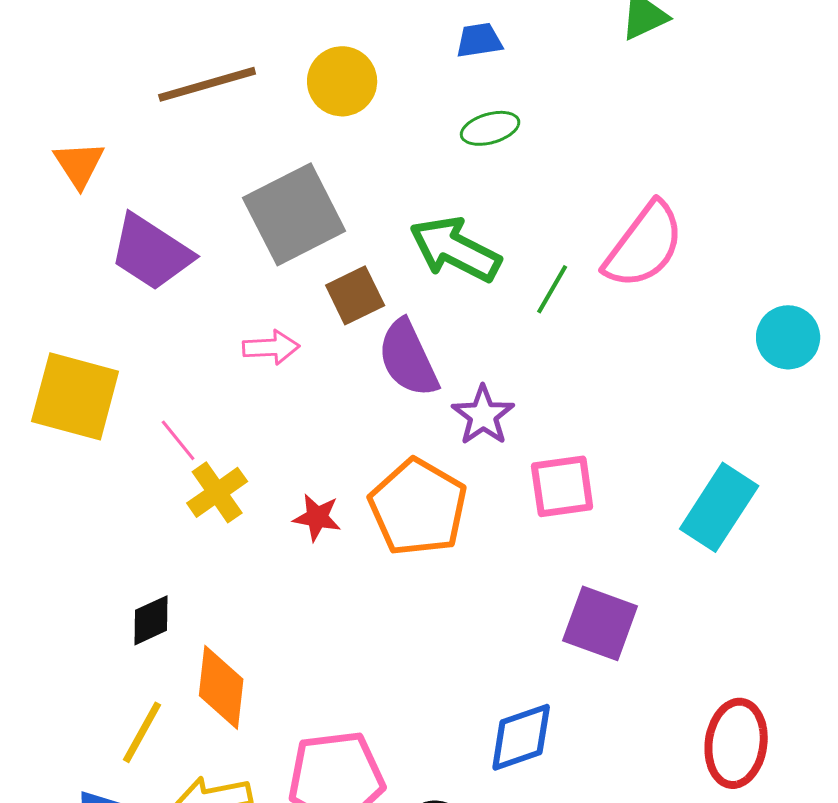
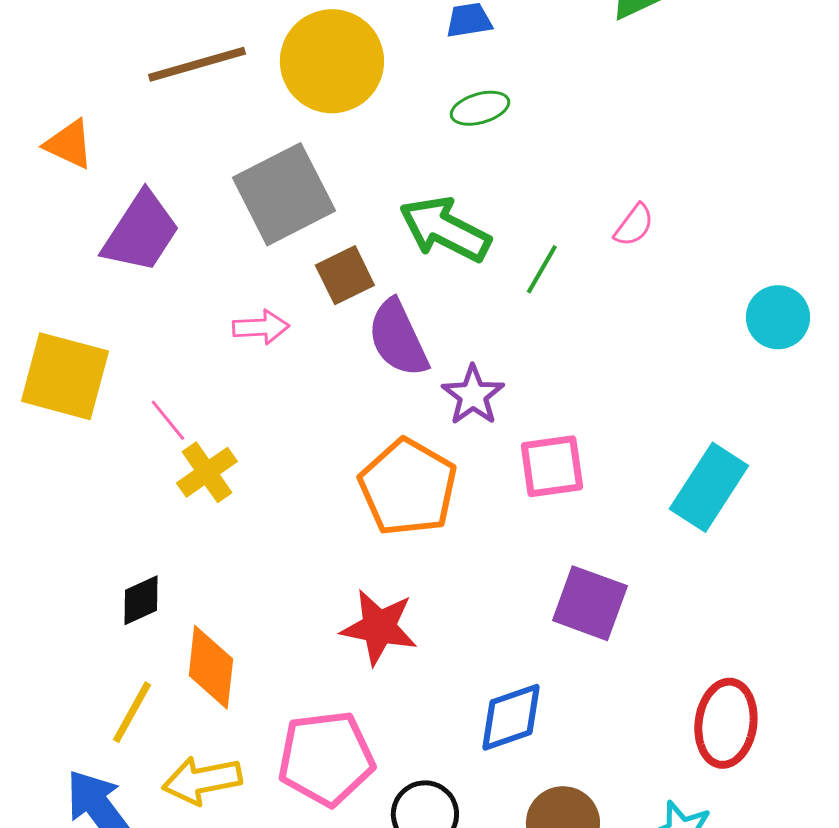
yellow circle: (342, 81) -> (332, 61), size x1.5
orange triangle: (79, 164) -> (69, 144), turned -32
pink semicircle: (644, 245) -> (634, 225), size x0.5
purple trapezoid: (151, 252) -> (141, 232), turned -90
red star: (317, 517) -> (379, 627), moved, size x1.6

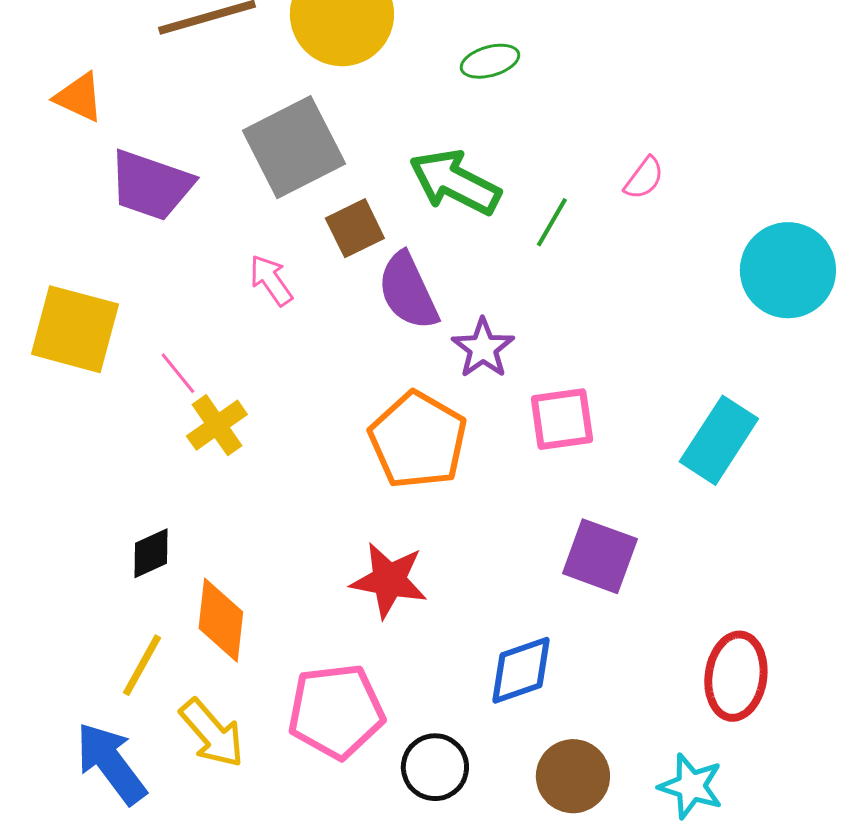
purple trapezoid: (141, 232) -> (151, 185), turned 76
cyan circle: (778, 317) -> (788, 270), size x1.5
pink arrow: (261, 327) -> (271, 280), turned -122
yellow arrow: (202, 780) -> (212, 733), turned -120

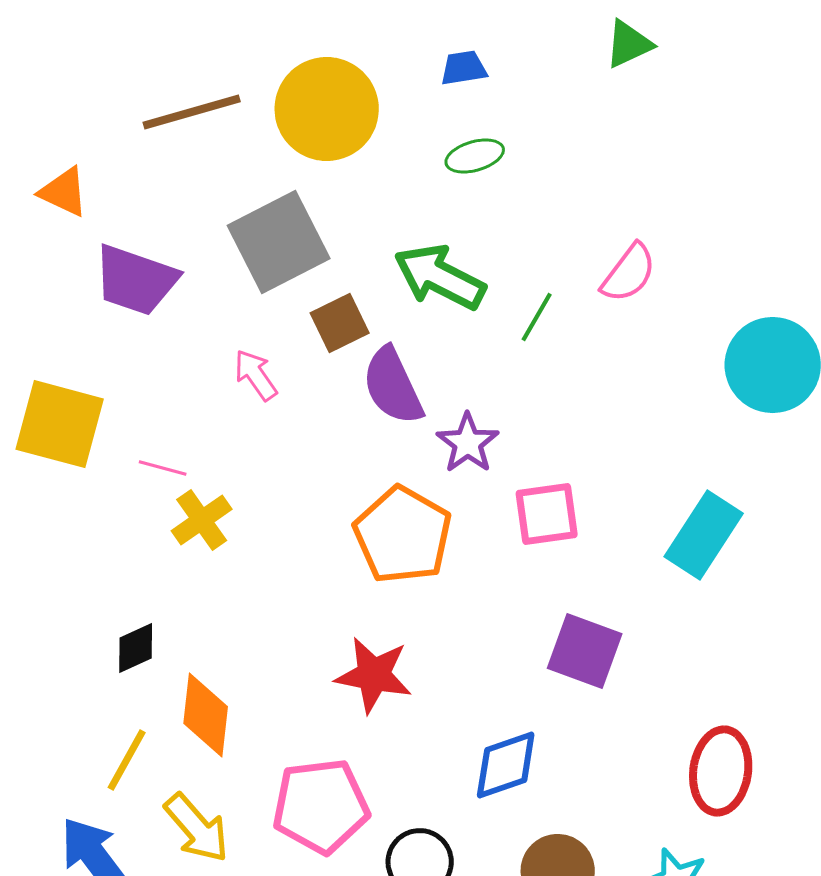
pink semicircle: (644, 178) -> (629, 273), size x1.4
pink line: (178, 373) -> (163, 468), turned -36

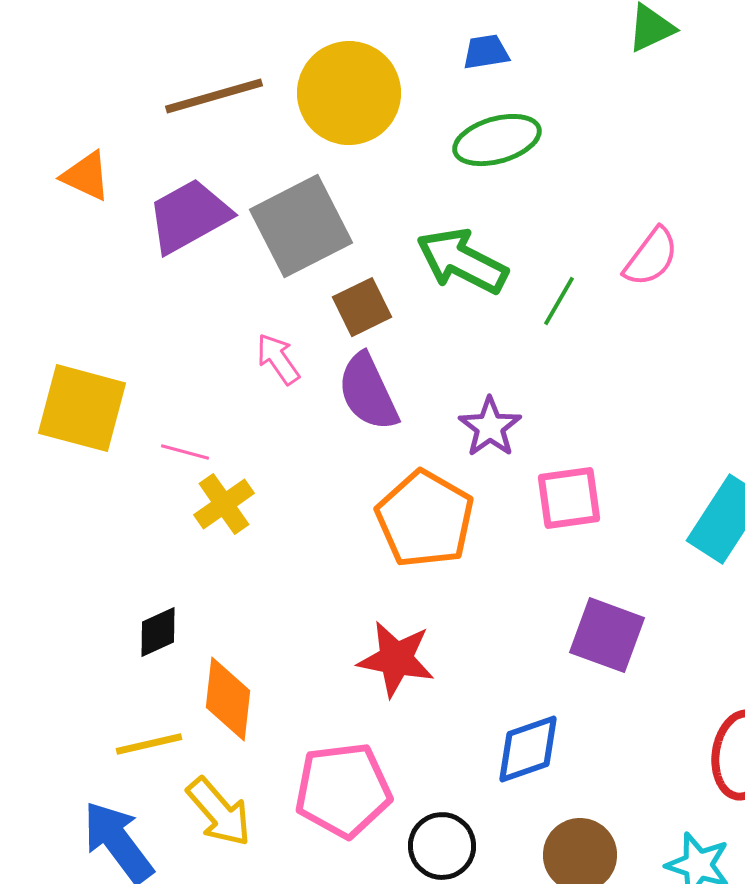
green ellipse: (475, 156) -> (497, 140), size x1.5
purple trapezoid: (136, 280) -> (189, 216), moved, turned 132
purple semicircle: (393, 386) -> (368, 392), moved
yellow line: (127, 760) -> (149, 744), turned 48

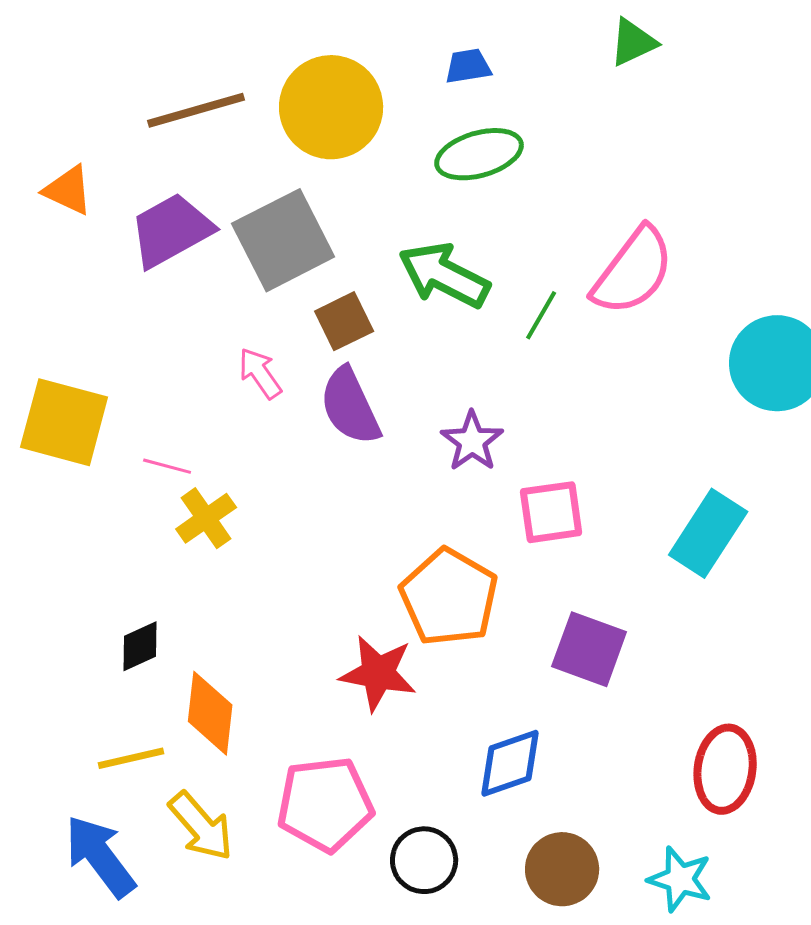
pink semicircle: (651, 257) -> (633, 271), size x1.5
orange pentagon: (425, 519) -> (449, 597), moved

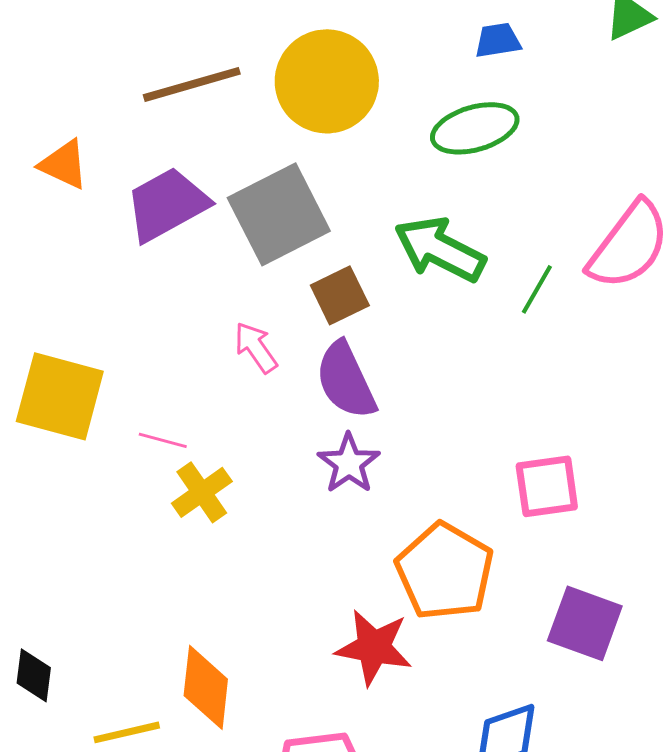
blue trapezoid: (468, 66) -> (498, 40), moved
purple star: (472, 441) -> (349, 463), moved
black diamond: (140, 646) -> (34, 675), moved, turned -58

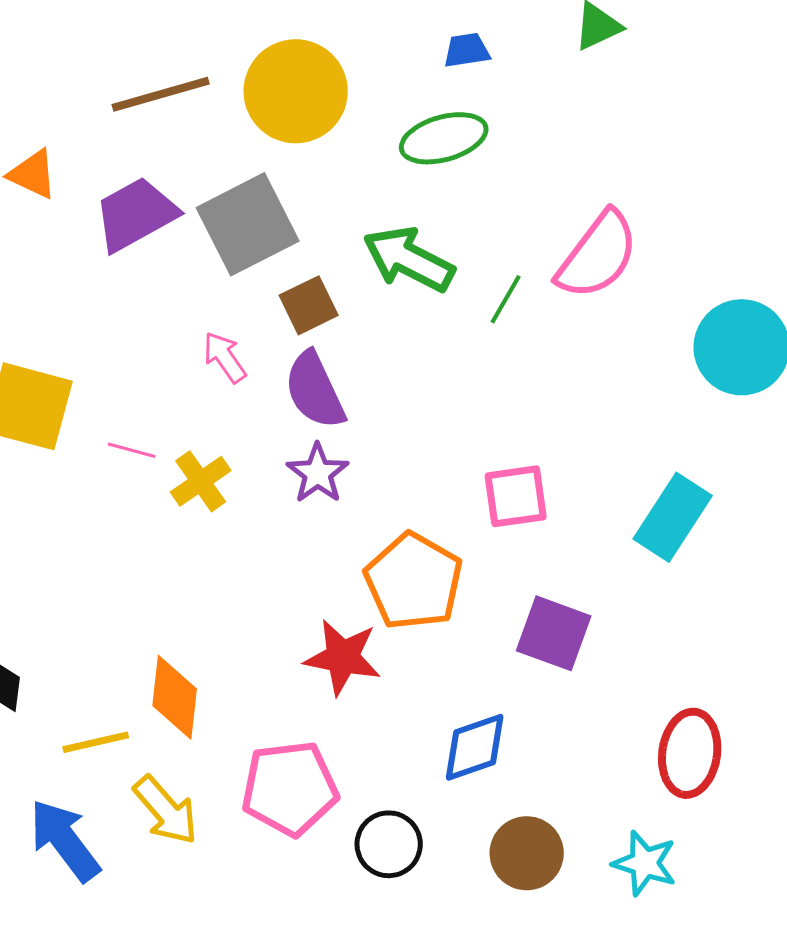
yellow cross: (202, 492) -> (201, 481), moved

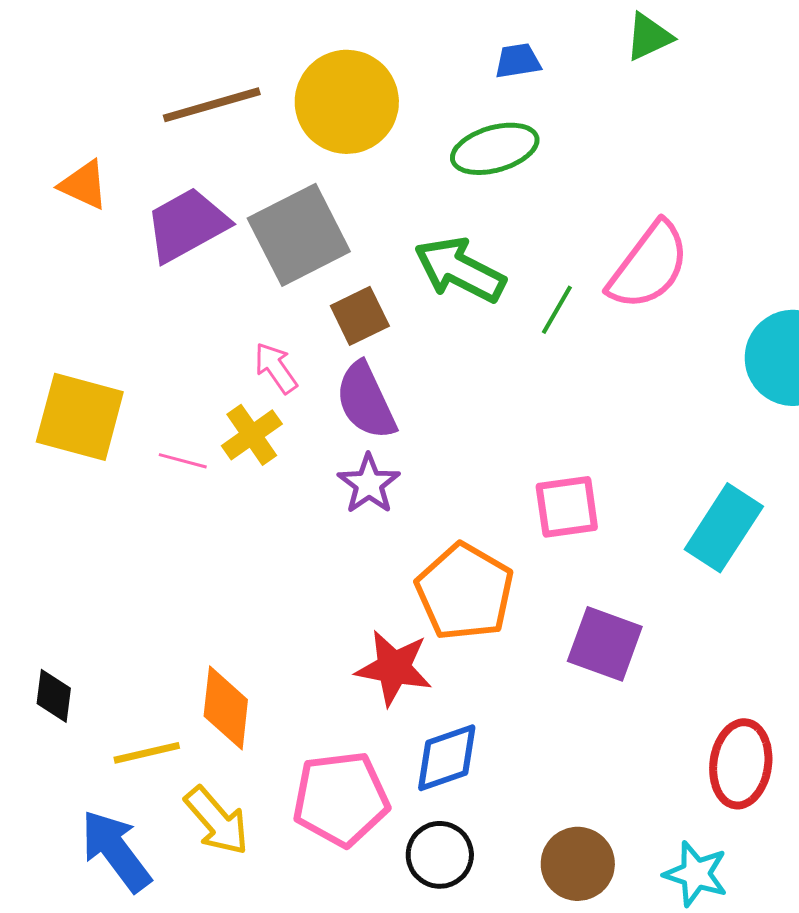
yellow cross: (201, 481) -> (252, 435), moved
blue diamond: (475, 747) -> (447, 758), moved

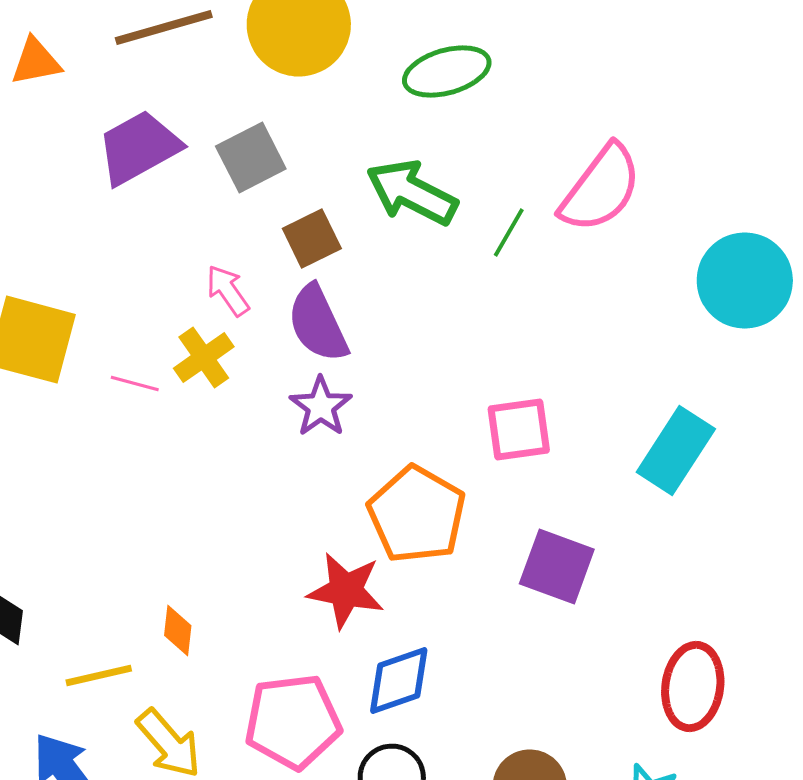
orange triangle: (84, 185) -> (36, 62), moved, turned -36
gray square: (299, 235) -> (251, 158), size x0.7
orange diamond: (226, 708) -> (178, 630), size x0.6

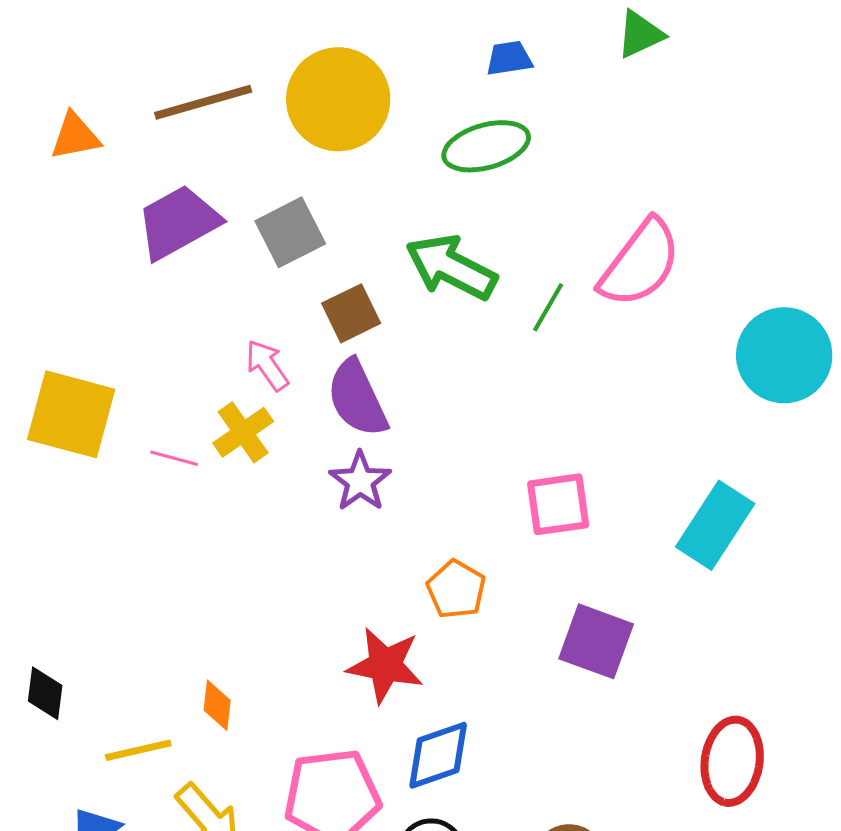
orange pentagon: (417, 514) -> (456, 589), size x0.6

